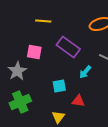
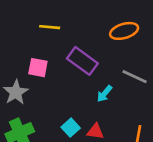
cyan square: (59, 86) -> (71, 128), moved, turned -32

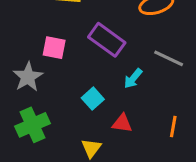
cyan square: (71, 128) -> (93, 99), moved

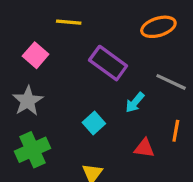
pink square: (54, 48) -> (36, 55), moved, turned 30
red triangle: (122, 123) -> (144, 148), moved
orange line: (173, 126) -> (176, 131), moved

